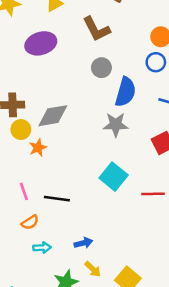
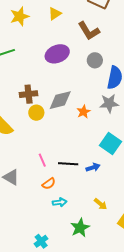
purple ellipse: (41, 43) -> (57, 54), moved
orange star: (38, 148) -> (83, 112), moved
blue arrow: (83, 243) -> (93, 167), moved
yellow arrow: (93, 269) -> (101, 204), moved

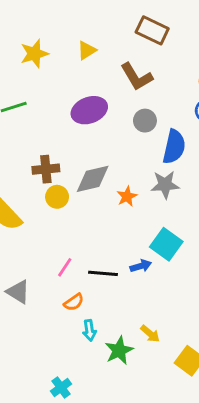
pink line: (42, 160) -> (65, 267), turned 56
blue arrow: (93, 167) -> (141, 266), moved
cyan arrow: (60, 202) -> (89, 330), turned 88
green star: (80, 228) -> (119, 350), moved

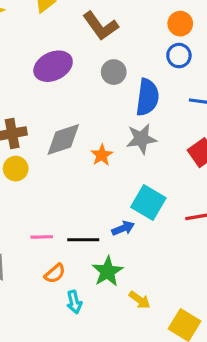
yellow circle: (57, 197) -> (16, 169), moved
pink line: (65, 267) -> (42, 237), turned 60
green star: (119, 350) -> (107, 271), moved

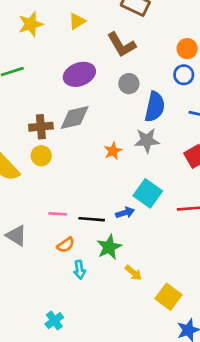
gray diamond: (63, 139) -> (75, 117), moved

